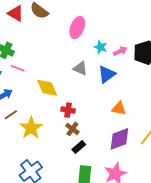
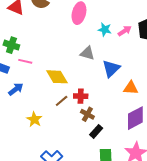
blue triangle: (107, 74) -> (111, 69), moved
brown line: (11, 115) -> (62, 101), moved
yellow star: (31, 128) -> (34, 119), moved, size x0.7

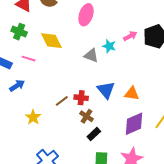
cyan star: (105, 30) -> (109, 46), moved
green cross: (11, 45) -> (19, 32), moved
blue triangle: (111, 69) -> (106, 90), moved, turned -30
yellow diamond: (57, 77) -> (51, 41), moved

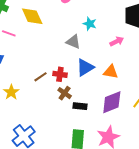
pink arrow: (130, 36) -> (117, 41), moved
gray triangle: (91, 55) -> (73, 42), moved
blue triangle: (106, 90) -> (85, 67), turned 36
black rectangle: (94, 134) -> (80, 106), moved, turned 48

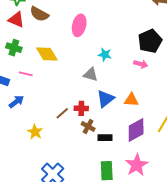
pink arrow: (117, 41) -> (141, 64), moved, turned 48

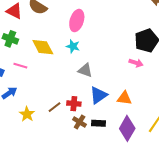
cyan star: (105, 55) -> (73, 46), moved
purple diamond: (136, 130) -> (127, 128), turned -35
yellow star: (35, 132) -> (27, 114), moved
black rectangle: (105, 138) -> (98, 123), moved

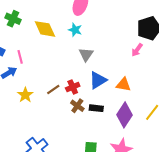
pink arrow: (136, 63) -> (137, 50), turned 104
pink line: (20, 66) -> (20, 57), moved, turned 56
gray triangle: (85, 70) -> (86, 54), turned 42
red cross: (74, 104) -> (73, 87), turned -32

